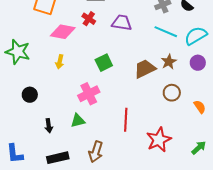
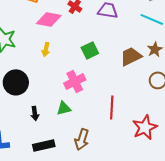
black circle: (30, 95) -> (16, 82), size x1.6

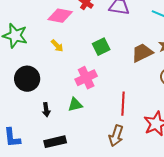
yellow arrow: (46, 49) -> (57, 46), turned -56
brown arrow: (82, 139) -> (116, 136), moved

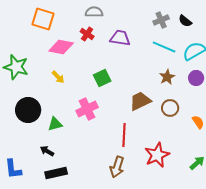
brown trapezoid: (142, 53) -> (140, 101), moved
green triangle: (75, 105) -> (55, 124), moved
black arrow: (46, 110) -> (47, 151), moved, turned 128

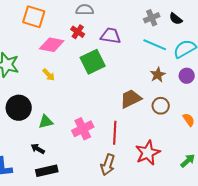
green square: (102, 78) -> (93, 62), moved, size x1.4
pink cross: (87, 109) -> (83, 129), moved

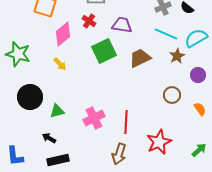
pink diamond: (52, 45) -> (63, 34), turned -50
brown star: (158, 75) -> (177, 56), moved
purple circle: (187, 76) -> (198, 75), moved
brown trapezoid: (131, 99) -> (140, 58), moved

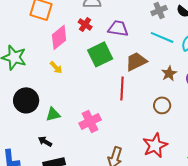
brown star: (177, 56) -> (169, 73), moved
brown circle: (172, 95) -> (162, 105), moved
red line: (126, 122) -> (122, 88), moved

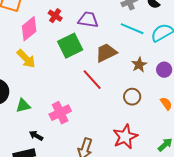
yellow arrow: (56, 67) -> (26, 59), size x1.5
red line: (122, 88) -> (92, 80), turned -45
black arrow: (45, 141) -> (36, 136), moved

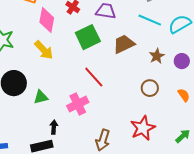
pink diamond: (29, 29) -> (47, 20), turned -40
red line: (92, 80) -> (94, 77), moved
black arrow: (36, 136) -> (54, 127), turned 64

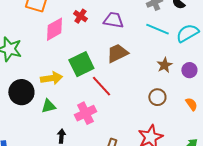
pink diamond: (47, 20) -> (54, 29), turned 50
green square: (88, 37) -> (81, 64), moved
brown trapezoid: (124, 44) -> (117, 53), moved
yellow arrow: (44, 50) -> (51, 78), moved, turned -55

